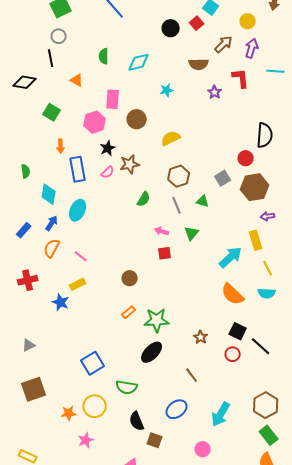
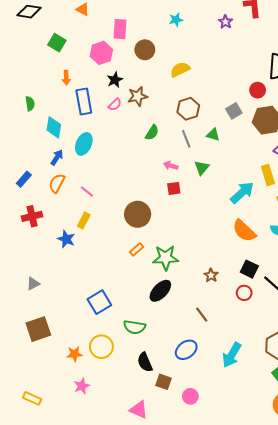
blue rectangle: (24, 230) -> (24, 179), moved
brown circle: (130, 278) -> (138, 214), size x1.6
yellow rectangle: (78, 284) -> (84, 220), turned -35
pink star: (86, 440) -> (82, 386), moved
pink circle: (203, 449) -> (190, 396), moved

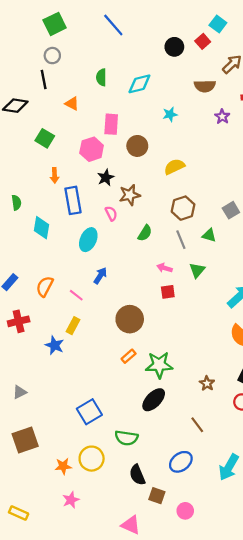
pink semicircle: (115, 105) -> (111, 213), moved, turned -72
cyan ellipse: (84, 144) -> (88, 240), moved
blue arrow: (57, 157) -> (100, 276), moved

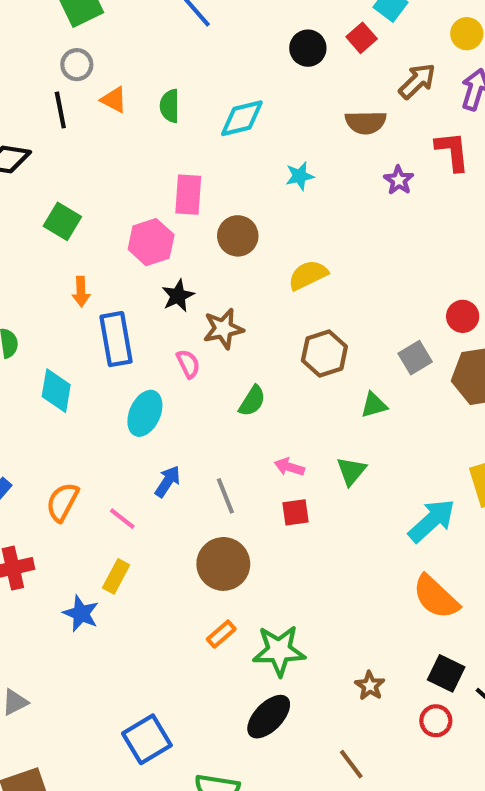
orange triangle: (72, 103) -> (114, 100), moved
green triangle: (209, 235) -> (374, 405), turned -32
gray line: (181, 240) -> (225, 496), moved

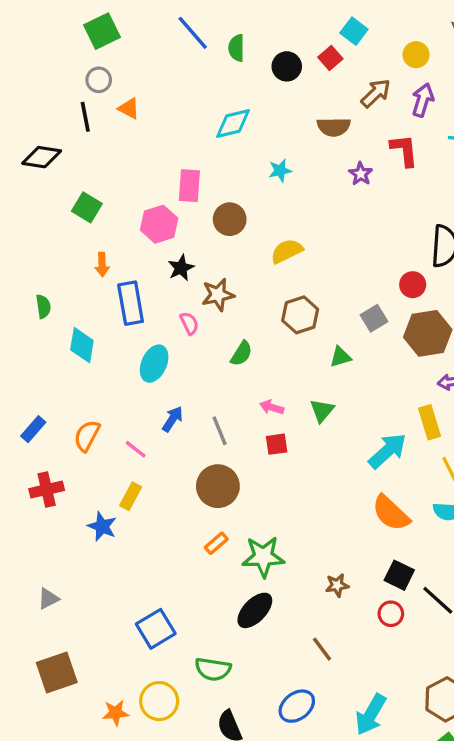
green semicircle: (170, 106) -> (236, 48), moved
brown star: (370, 686) -> (337, 585), turned 30

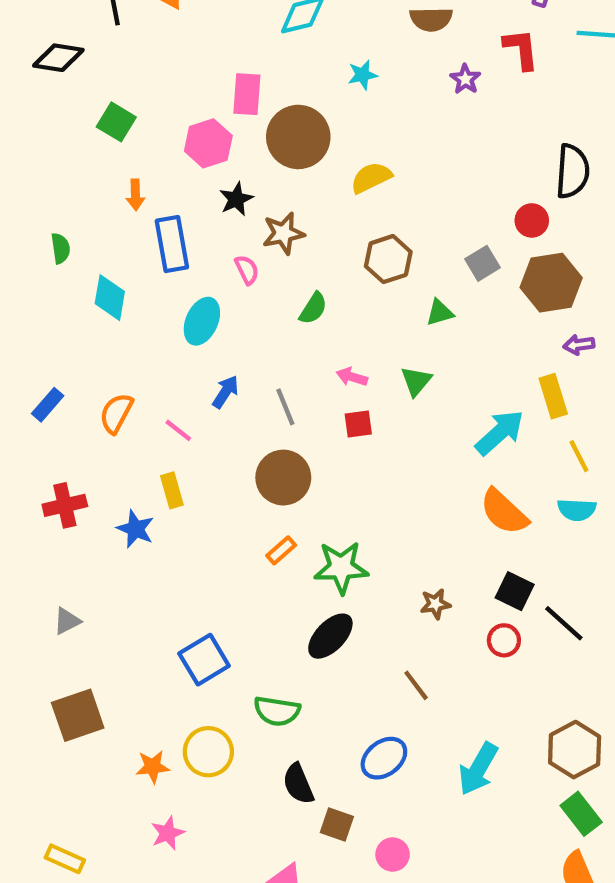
brown circle: (230, 219) -> (298, 137), size x1.5
red cross: (47, 490) -> (65, 505), moved
yellow rectangle: (131, 496) -> (172, 490), turned -44

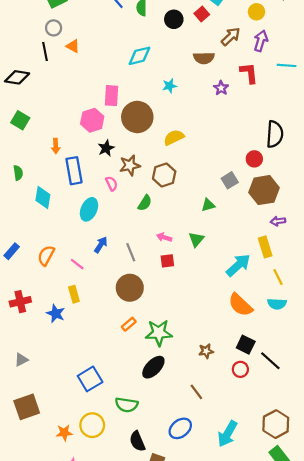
green square: (116, 122) -> (20, 120), moved
brown hexagon: (388, 259) -> (164, 175), moved

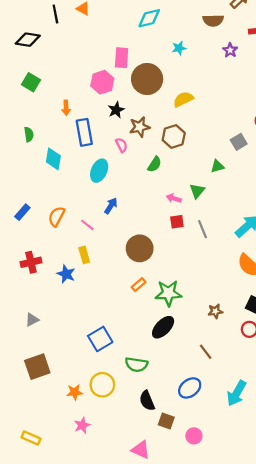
green triangle: (196, 239) -> (197, 191), moved
gray line: (131, 252) -> (202, 229), moved

